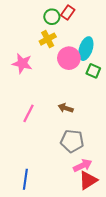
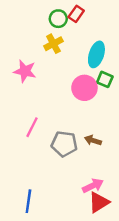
pink circle: (69, 58) -> (84, 88), moved
brown arrow: (66, 108) -> (93, 140), moved
gray pentagon: (72, 141) -> (64, 144), moved

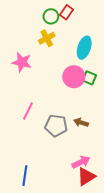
green square: (105, 79) -> (89, 78), moved

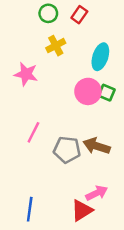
green circle: (51, 16) -> (48, 13), moved
brown arrow: (81, 123) -> (97, 146), size x1.5
red triangle: (86, 177) -> (82, 210), moved

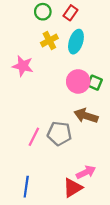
cyan ellipse: (100, 57) -> (76, 42), moved
pink line: (33, 132) -> (34, 137), moved
brown arrow: (97, 146) -> (86, 116), moved

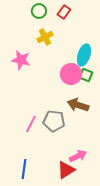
cyan ellipse: (76, 42) -> (84, 55), moved

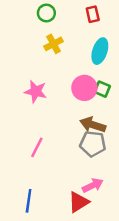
red rectangle: (64, 12) -> (93, 14), moved, turned -48
cyan ellipse: (84, 55) -> (100, 51), moved
pink star: (21, 60) -> (36, 91), moved
gray pentagon: (54, 121) -> (93, 144), moved

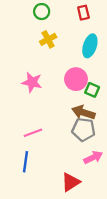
green square: (102, 89) -> (92, 90), moved
pink line: (37, 147) -> (33, 133), turned 42
pink arrow: (93, 185) -> (93, 157), moved
blue line: (29, 201) -> (26, 162), moved

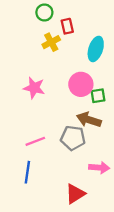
red rectangle: (83, 13) -> (67, 26), moved
green square: (92, 90) -> (98, 96), turned -32
gray pentagon: (83, 130) -> (73, 138), moved
pink arrow: (93, 157) -> (99, 168), turned 30

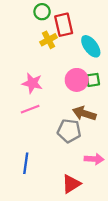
red rectangle: (67, 26) -> (64, 25), size x1.5
cyan ellipse: (96, 49) -> (91, 46), turned -55
green square: (98, 96) -> (93, 80), moved
pink line: (35, 141) -> (30, 109), moved

